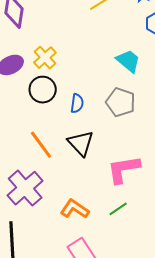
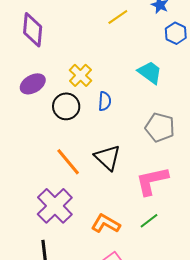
yellow cross: (45, 58) -> (80, 75), moved
gray pentagon: (121, 102) -> (160, 127), moved
blue semicircle: (77, 103) -> (105, 101), moved

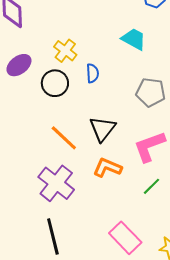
black triangle: (108, 158) -> (102, 129), turned 32
orange L-shape: (106, 224) -> (107, 168), moved

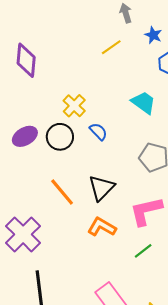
purple ellipse: (19, 65) -> (25, 136), moved
blue semicircle: (92, 73) -> (98, 131), turned -48
purple cross: (56, 183) -> (23, 234), moved

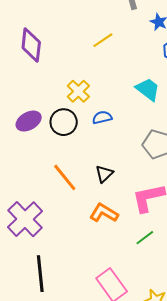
yellow line: (111, 47) -> (103, 40), moved
blue semicircle: (98, 131) -> (102, 117), turned -60
black triangle: (101, 188) -> (104, 174), size x0.7

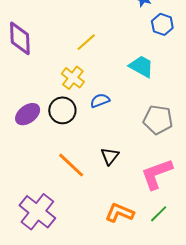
yellow line: (103, 40) -> (86, 42), moved
orange L-shape: (104, 213) -> (120, 213), moved

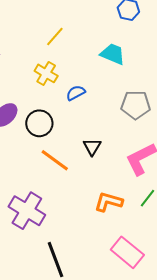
black circle: (62, 110) -> (39, 123), moved

